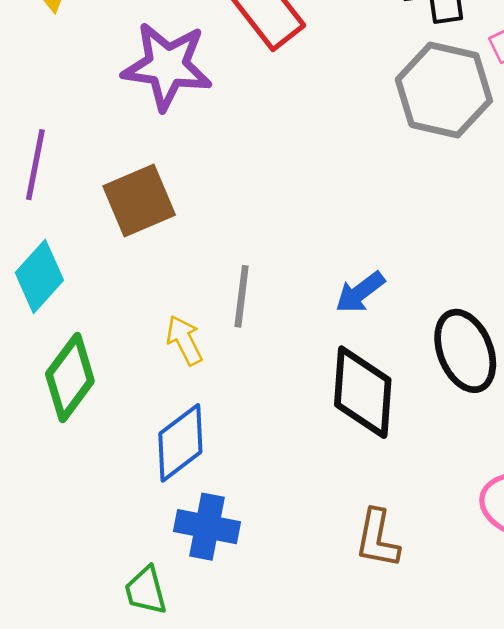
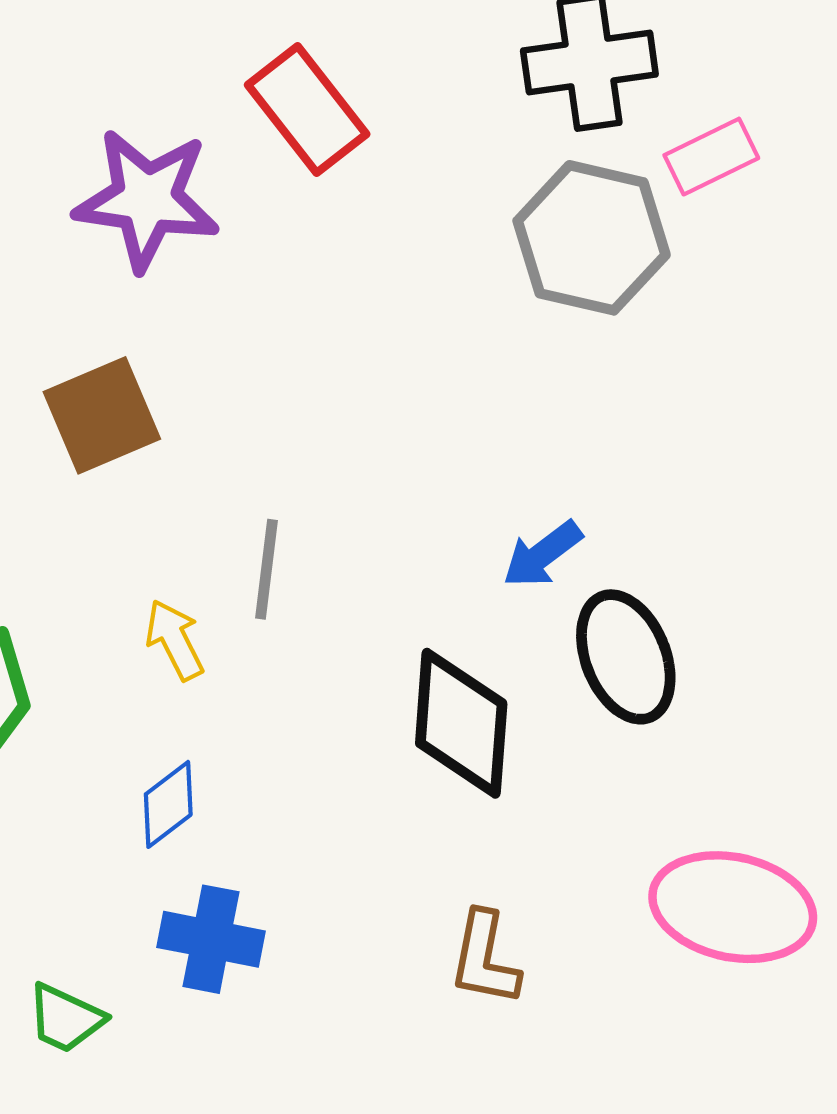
blue arrow: (360, 292) -> (542, 554), moved
blue diamond: (180, 443) -> (168, 804), size x0.7
green trapezoid: (146, 590) -> (66, 1018), moved, turned -50

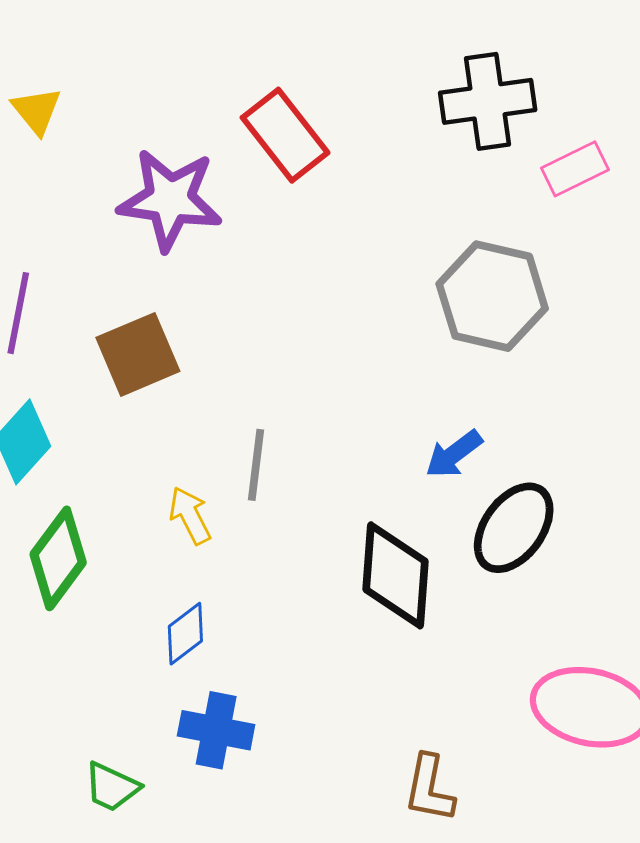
gray hexagon: (592, 238) -> (492, 296), moved
black ellipse: (626, 657) -> (514, 528), turned 58
brown L-shape: (485, 958) -> (429, 789), moved

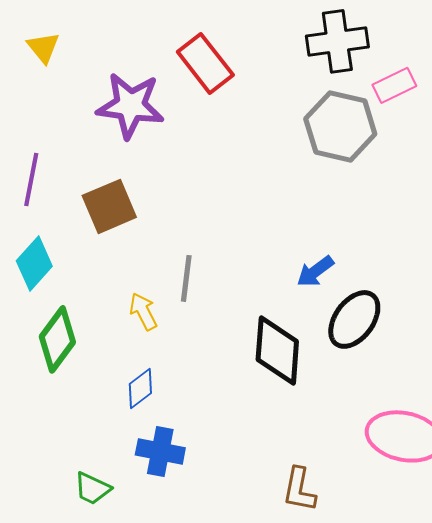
gray hexagon: (492, 296) -> (340, 126), moved

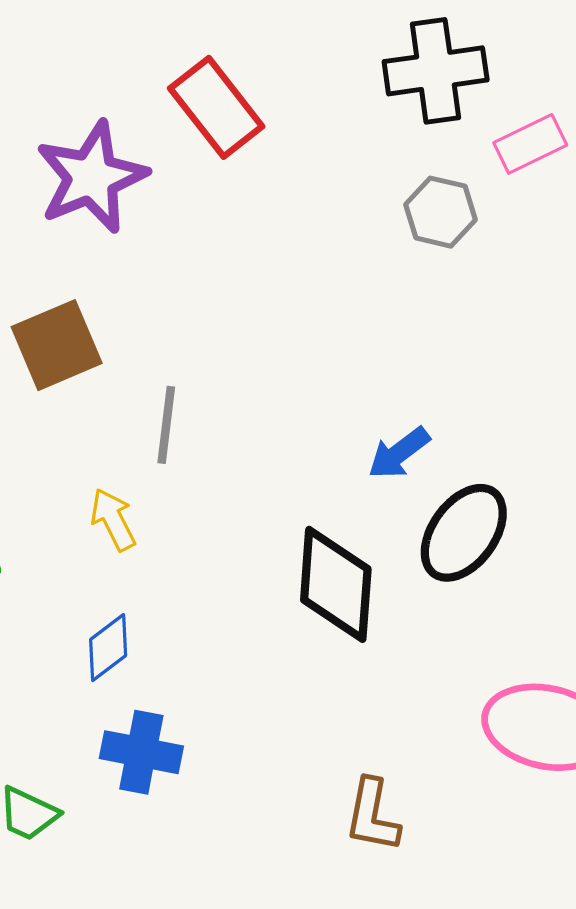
purple star: (130, 105) -> (91, 177), turned -30
gray hexagon: (340, 126) -> (440, 212), size x0.6
gray line: (186, 278) -> (166, 425), moved

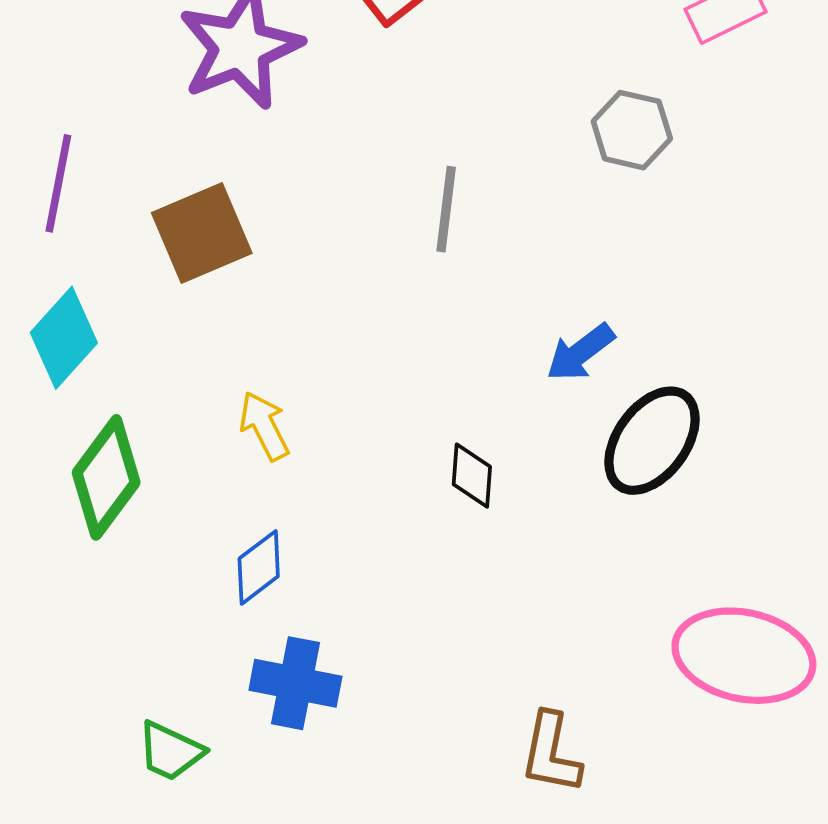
gray hexagon: (440, 212) -> (632, 130), moved
gray line: (166, 425) -> (446, 209), moved
black diamond: (336, 584) -> (472, 476), moved, size x0.5

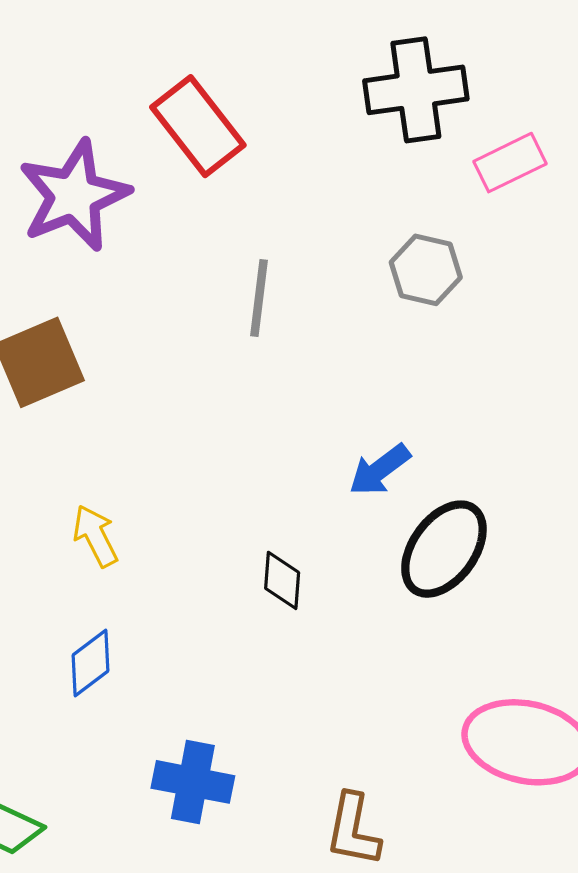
gray line: (446, 209) -> (259, 298), moved
blue cross: (295, 683) -> (193, 782), moved

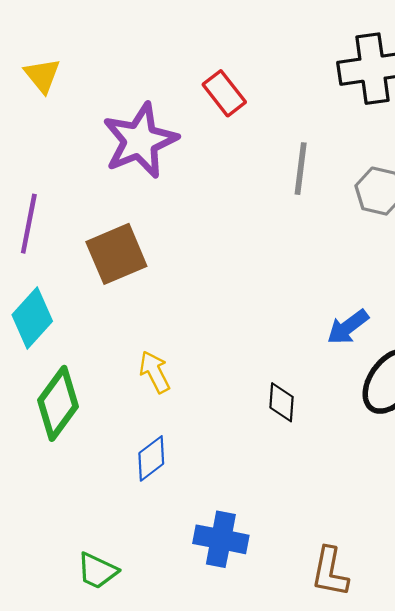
red rectangle: (198, 126) -> (224, 93), size x0.7
gray line: (259, 298) -> (301, 169), moved

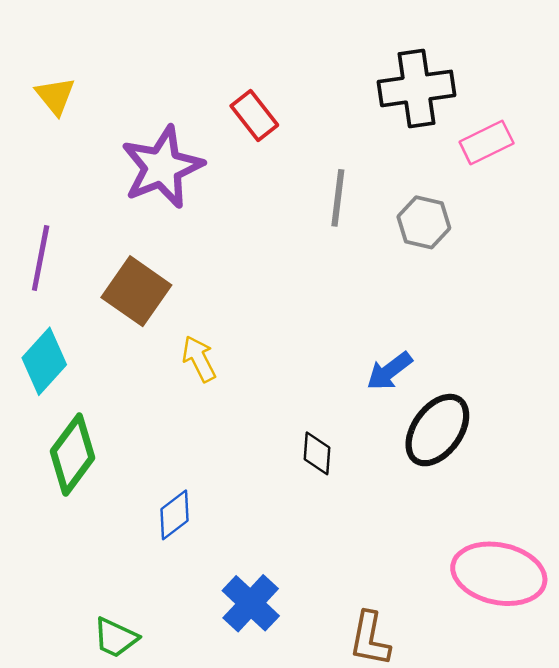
brown square: (116, 254) -> (136, 291), turned -32
yellow arrow: (155, 372) -> (199, 359), moved
blue cross: (221, 539) -> (251, 603), turned 32

